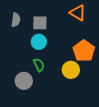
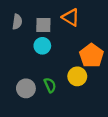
orange triangle: (78, 13) -> (71, 17), moved
green semicircle: (39, 65) -> (50, 85), moved

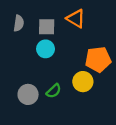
orange pentagon: (91, 56) -> (98, 59), turned 30
green semicircle: (50, 85) -> (54, 91), turned 72

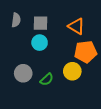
orange triangle: (76, 19) -> (76, 26), moved
gray circle: (28, 94) -> (23, 73), moved

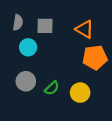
cyan circle: (40, 43) -> (28, 47), moved
yellow circle: (72, 71) -> (80, 93), moved

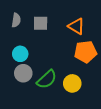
cyan circle: (28, 47) -> (20, 54), moved
green semicircle: (52, 88) -> (47, 79), size x1.5

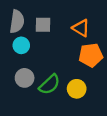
gray semicircle: (16, 20) -> (17, 21), size x1.5
cyan circle: (20, 54) -> (21, 45), moved

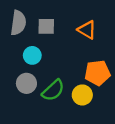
cyan circle: (21, 45) -> (32, 55), moved
orange pentagon: (91, 55) -> (97, 73), moved

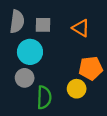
cyan circle: (32, 55) -> (30, 52), size x1.5
green semicircle: (53, 90) -> (44, 97), moved, turned -45

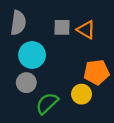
gray square: (43, 25) -> (62, 27), moved
green semicircle: (44, 97) -> (47, 103), turned -135

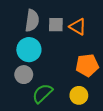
gray semicircle: (18, 23) -> (32, 21), moved
yellow circle: (82, 94) -> (79, 95), moved

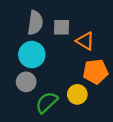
orange triangle: (78, 27) -> (85, 41), moved
yellow circle: (79, 95) -> (77, 94), moved

